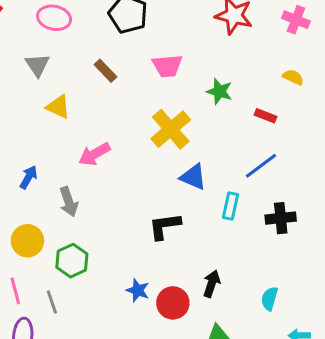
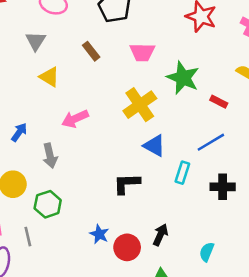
green star: (219, 91) -> (183, 78), size x1.5

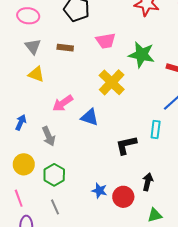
gray triangle: (36, 41) -> (33, 46), moved
brown rectangle: (91, 51) -> (65, 48), turned -35
blue triangle: (154, 146) -> (90, 117), moved
black L-shape: (127, 184) -> (126, 145), moved
gray line: (28, 237) -> (55, 207), moved

